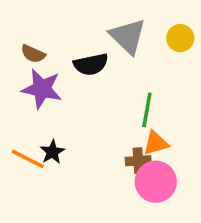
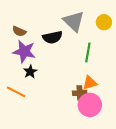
green line: (147, 110) -> (88, 52), moved
black star: (52, 152) -> (30, 72), moved

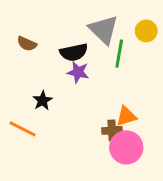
purple star: (24, 51) -> (78, 72), moved, size x0.7
green line: (88, 52) -> (119, 54), moved

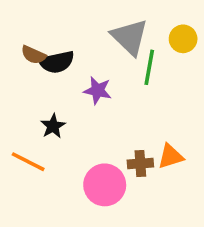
black semicircle: (74, 52) -> (57, 62), moved
orange triangle: (126, 116) -> (171, 156), moved
pink circle: (126, 147) -> (105, 185), moved

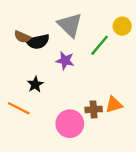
gray triangle: (130, 37) -> (70, 25), moved
green line: (149, 67) -> (100, 45), turned 30

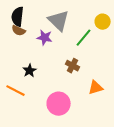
black semicircle: (38, 42) -> (18, 17), moved, turned 108
purple star: (65, 61) -> (45, 38), moved
brown cross: (94, 109) -> (73, 66), moved, turned 32

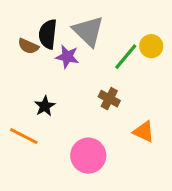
black semicircle: (18, 17) -> (48, 34), moved
yellow circle: (103, 22) -> (151, 46), moved
orange triangle: (96, 88) -> (144, 132), turned 42

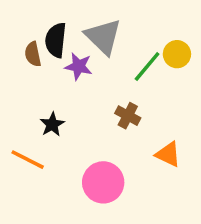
brown semicircle: (28, 46) -> (33, 54), turned 54

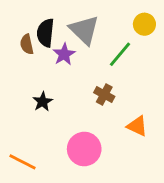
yellow circle: (177, 54) -> (144, 24), moved
purple star: (79, 66) -> (64, 54), turned 30
orange line: (28, 160) -> (22, 162), moved

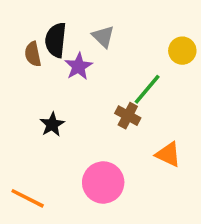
yellow circle: (144, 24) -> (182, 51), moved
gray triangle: (84, 30) -> (103, 37), size x0.6
green line: (120, 54) -> (147, 89), moved

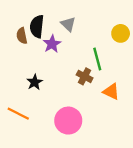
green line: (147, 89) -> (97, 59), turned -55
orange triangle: (168, 154) -> (111, 92), moved
orange line: (28, 198) -> (18, 114), moved

